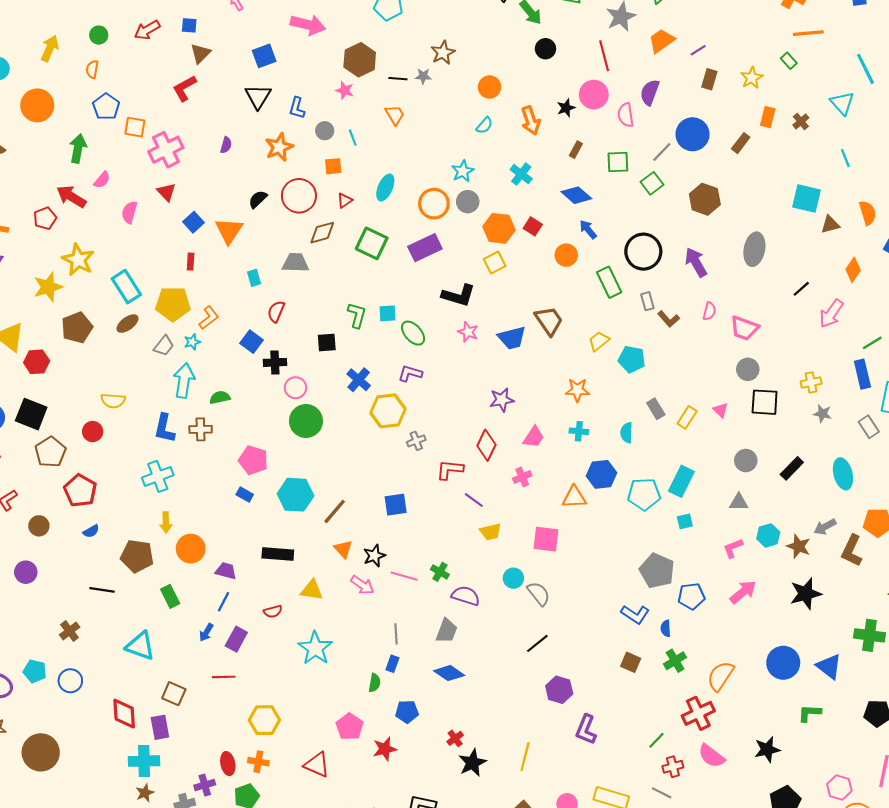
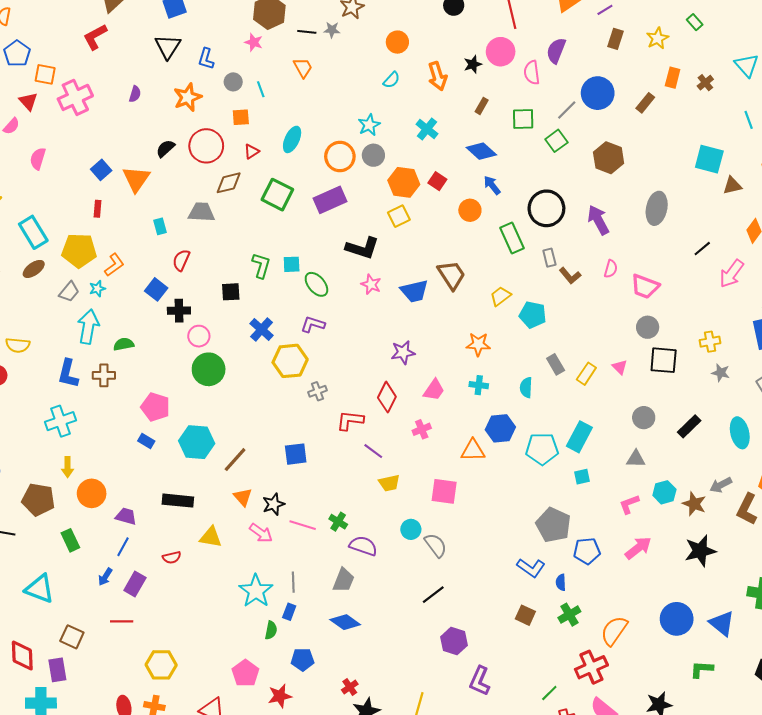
red triangle: (166, 192) -> (28, 101), moved
cyan star: (315, 648) -> (256, 591), moved

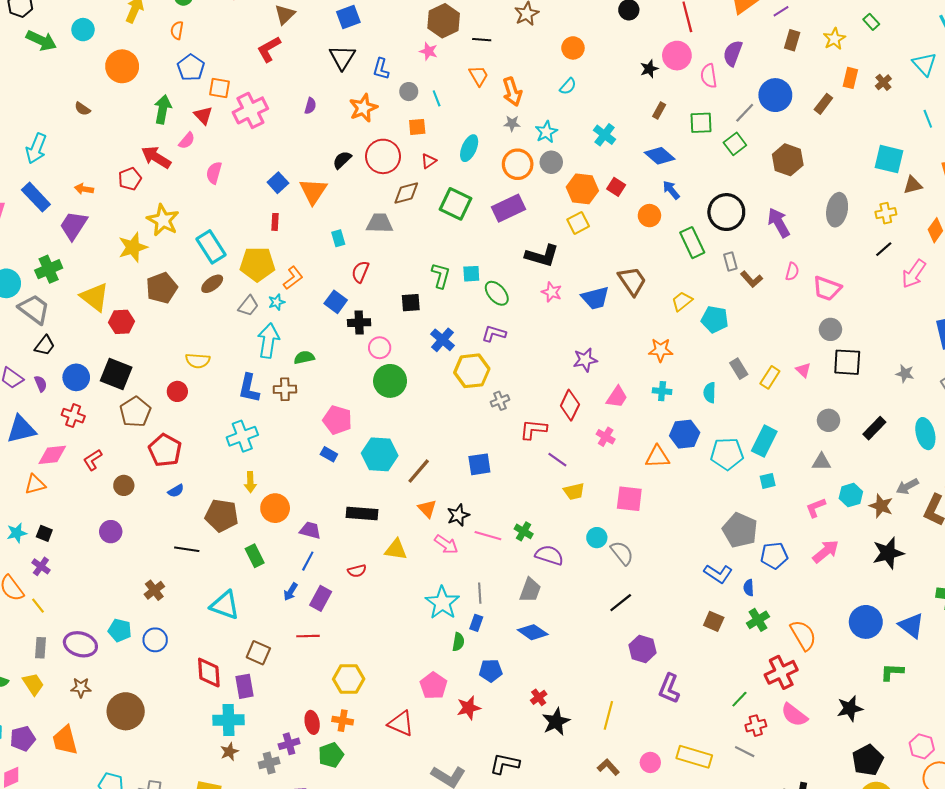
gray star: (332, 30) -> (512, 123), moved
orange arrow: (438, 76) -> (512, 92), moved
yellow cross: (710, 342) -> (886, 213), moved
pink cross: (422, 429) -> (606, 437), turned -36
orange semicircle: (614, 631) -> (803, 635), turned 116

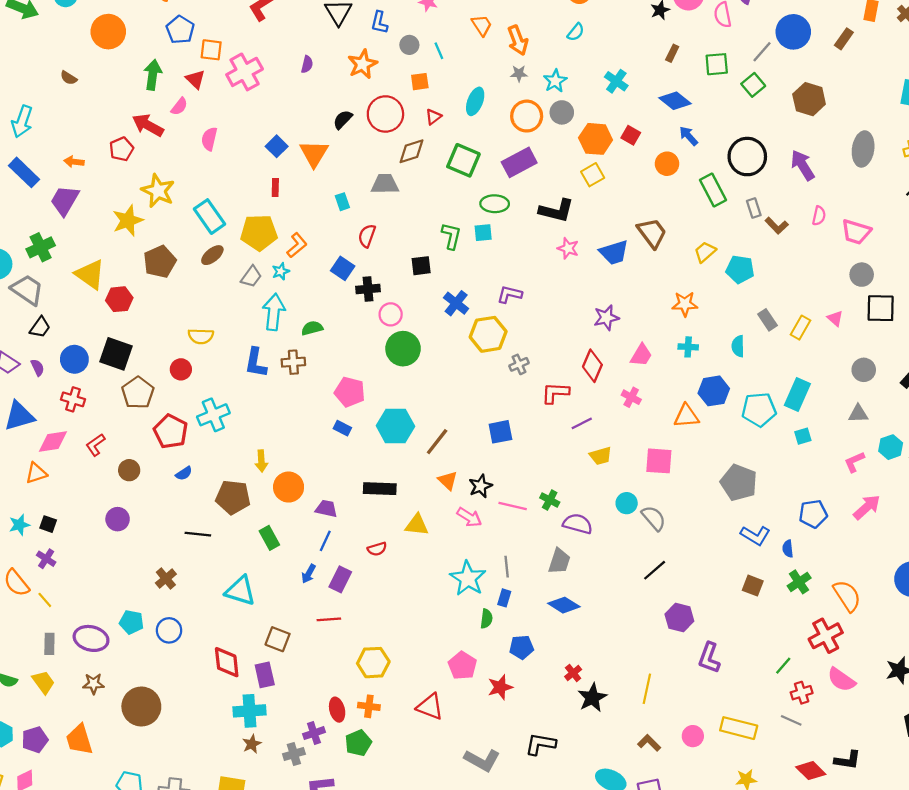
green ellipse: (497, 293) -> (495, 204), moved, turned -45
cyan cross: (242, 436) -> (213, 415), moved
purple line: (557, 460) -> (582, 423), turned -60
gray pentagon: (740, 530) -> (739, 483), moved

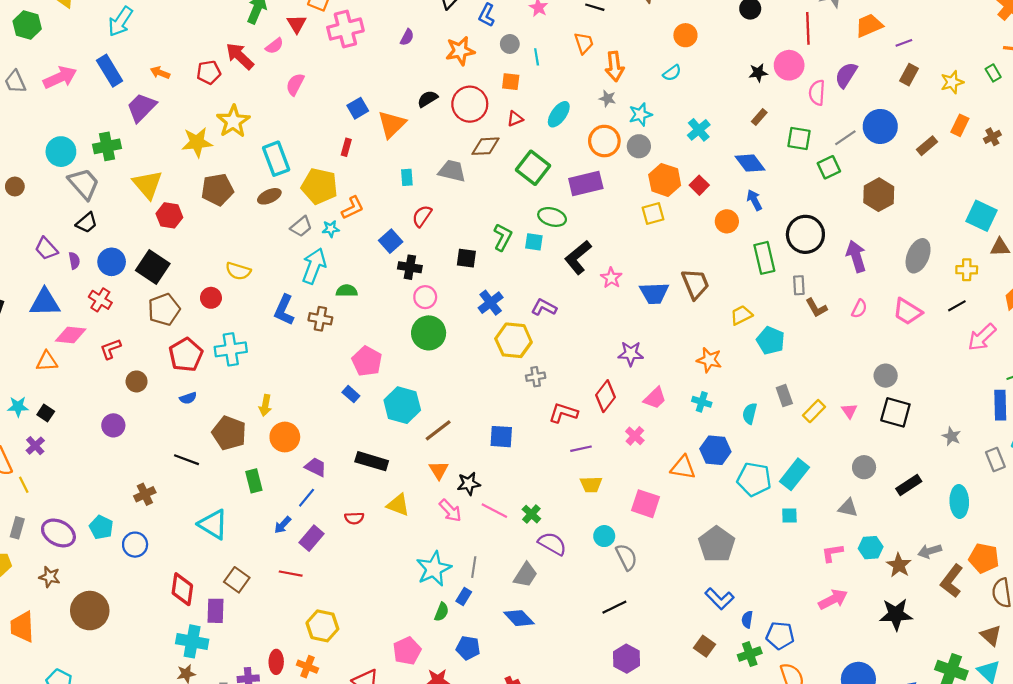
black L-shape: (556, 211) -> (578, 257), moved, turned 112
pink trapezoid: (856, 232) -> (907, 312), moved
blue pentagon: (813, 514) -> (780, 635), moved

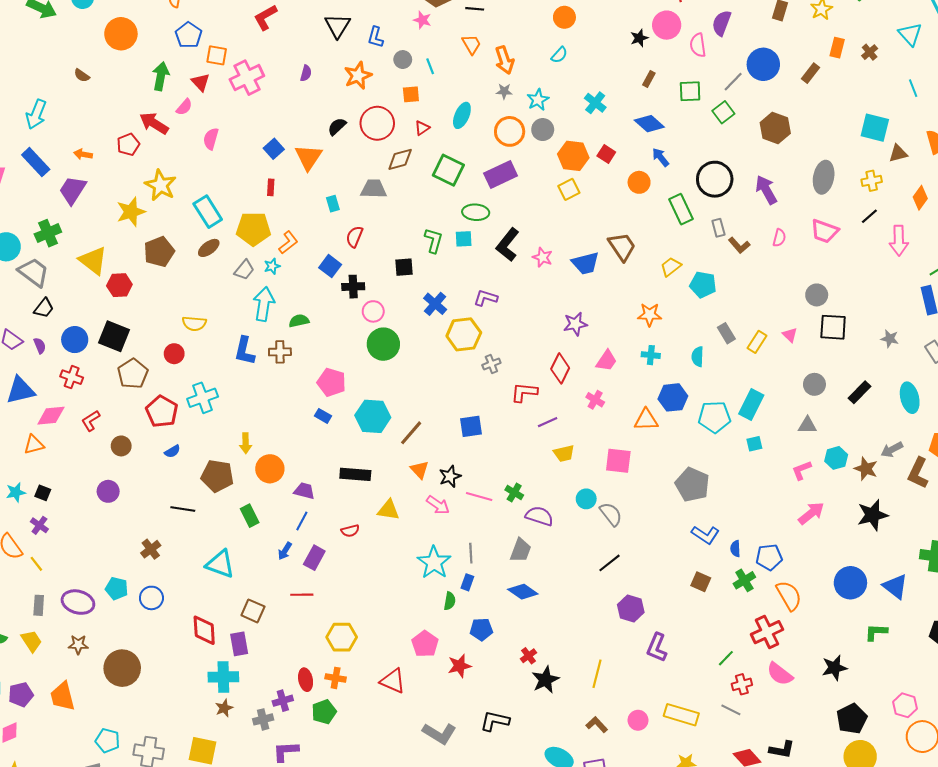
pink arrow: (982, 337) -> (899, 241), turned -36

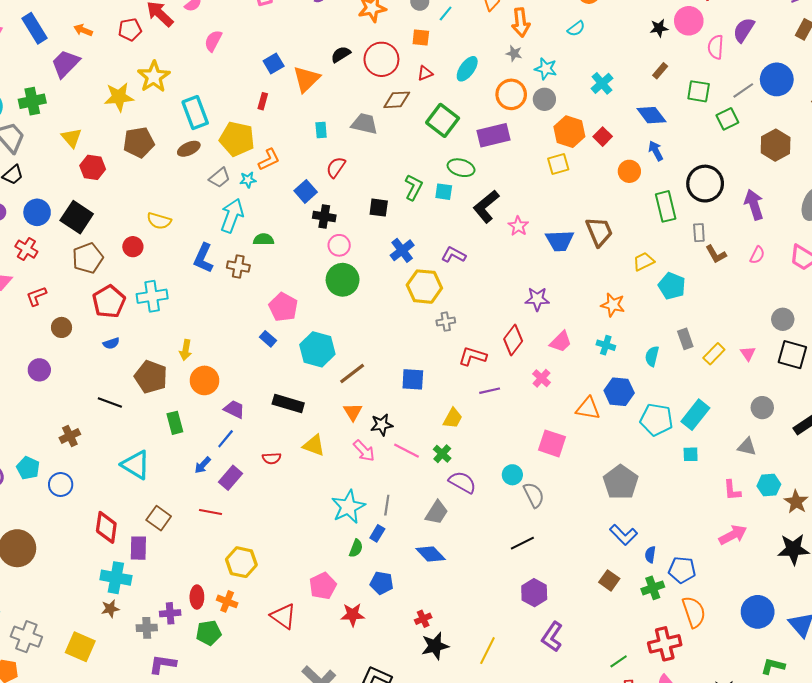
cyan line: (430, 66) -> (446, 14), turned 49
cyan star: (538, 100) -> (546, 69), turned 30
yellow triangle: (93, 261) -> (71, 138), size x0.7
yellow trapezoid: (564, 453) -> (453, 418), moved, turned -60
pink L-shape: (802, 470) -> (732, 490), turned -85

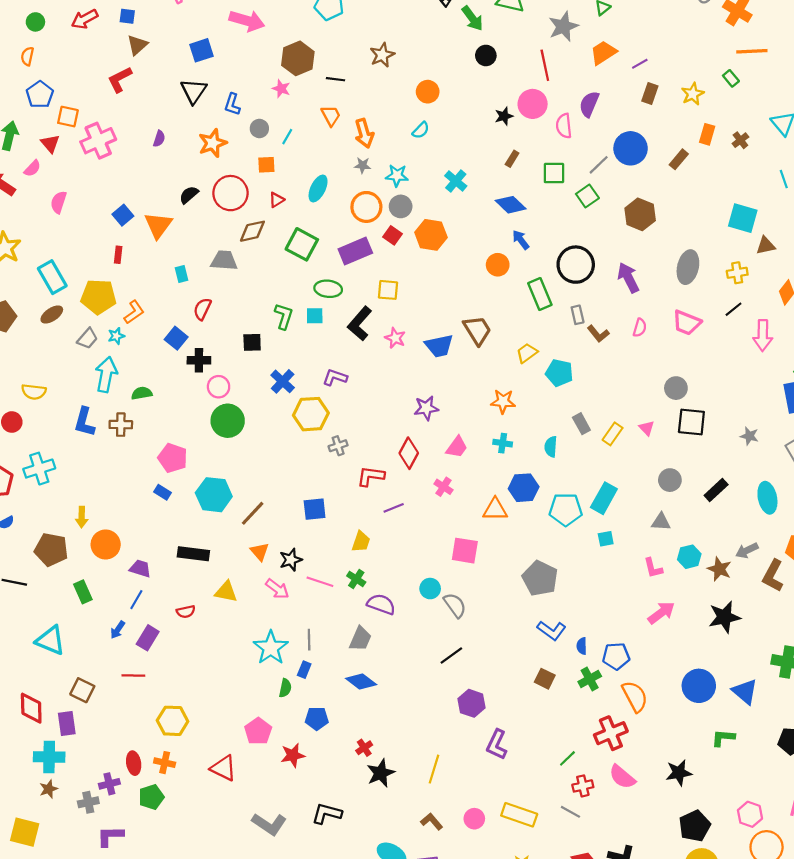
red square: (603, 137) -> (392, 235), moved
yellow square: (558, 164) -> (388, 290), moved, turned 30

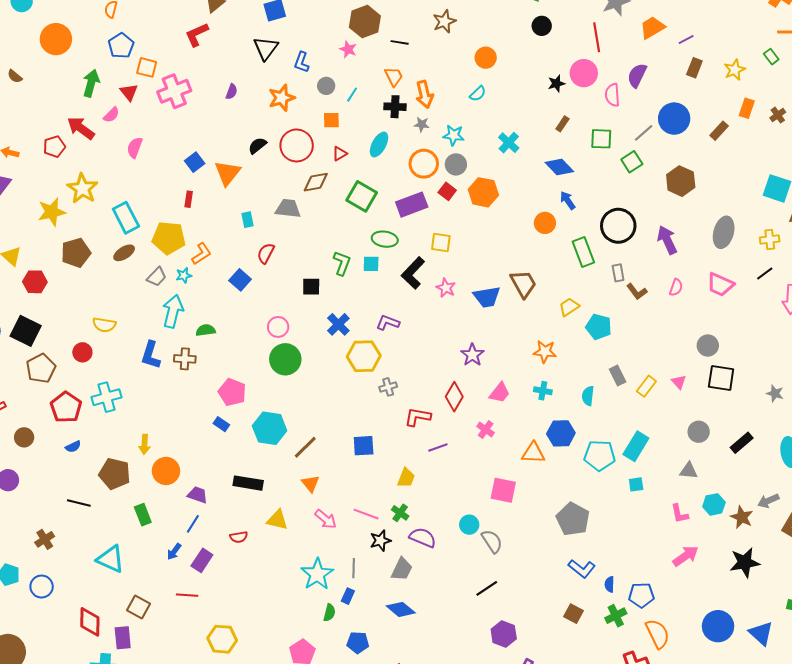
black cross: (199, 360) -> (395, 107), moved
purple star: (426, 408) -> (472, 355), turned -30
black star: (291, 560) -> (380, 541), moved

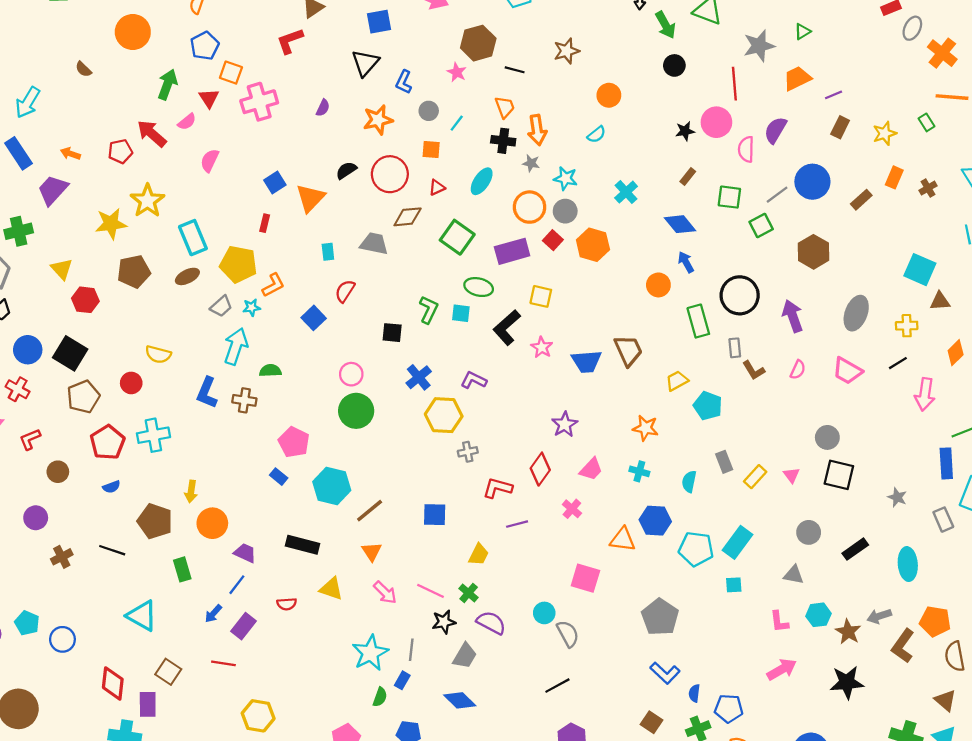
brown cross: (45, 539) -> (62, 557), moved

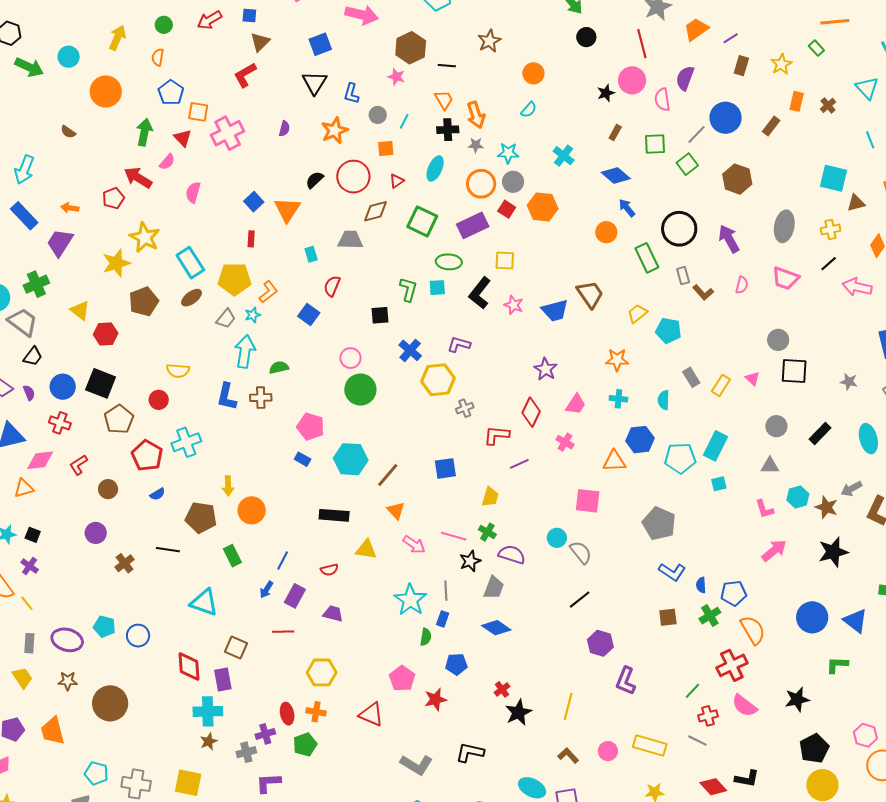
pink arrow: (925, 394) -> (857, 287), turned 104
purple trapezoid: (245, 553) -> (333, 614), moved
brown square: (651, 722) -> (668, 617), turned -30

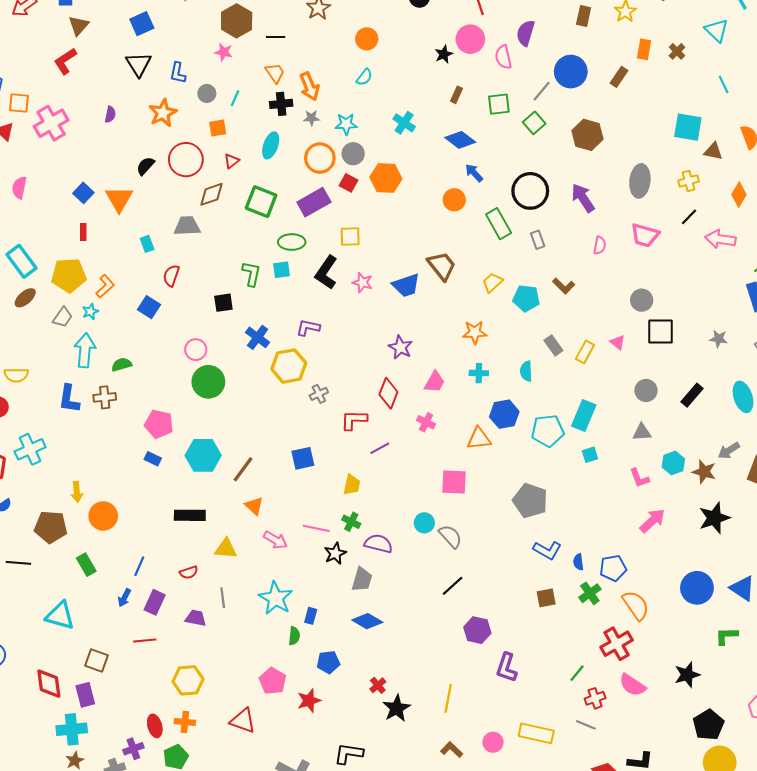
brown triangle: (856, 203) -> (713, 151), turned 30
brown L-shape: (703, 292) -> (564, 286), moved
gray line: (446, 591) -> (223, 598), moved

